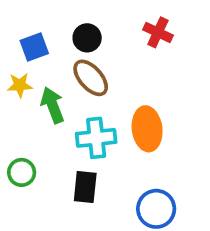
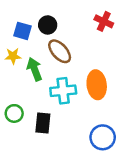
black circle: (87, 38) -> (48, 25), moved
blue square: (34, 47) -> (23, 31), turned 36
black rectangle: (85, 187) -> (43, 123), moved

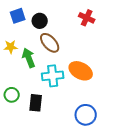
blue square: (23, 31) -> (18, 16), moved, turned -35
orange ellipse: (97, 85) -> (81, 71), turned -55

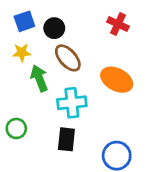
yellow star: (11, 47) -> (22, 53), moved
orange ellipse: (81, 71) -> (117, 80), moved
black rectangle: (36, 103) -> (66, 139), moved

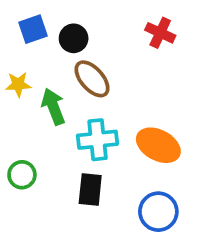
yellow star: (22, 53) -> (18, 84), moved
orange ellipse: (117, 80) -> (158, 145), moved

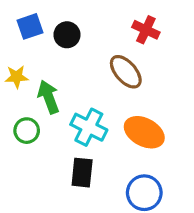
brown ellipse: (92, 79) -> (126, 72), moved
cyan cross: (98, 140) -> (89, 127), turned 33
green circle: (22, 175) -> (27, 131), moved

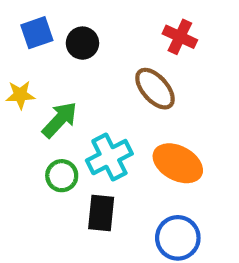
green arrow: (49, 97) -> (60, 120), turned 64
cyan cross: (89, 127) -> (109, 157), turned 36
green circle: (27, 131) -> (62, 176), moved

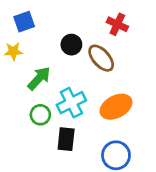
black circle: (82, 43) -> (71, 45), moved
yellow star: (20, 95) -> (13, 51), moved
orange ellipse: (178, 163) -> (116, 107), turned -56

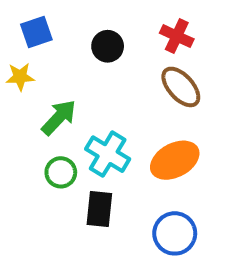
black circle: (71, 45) -> (108, 46), moved
brown ellipse: (101, 58) -> (181, 87), moved
cyan cross: (71, 103) -> (108, 154), turned -32

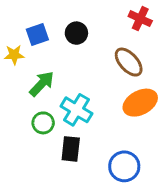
blue square: (36, 32) -> (37, 35), moved
red cross: (177, 36) -> (140, 19), moved
orange ellipse: (175, 160) -> (140, 103), moved

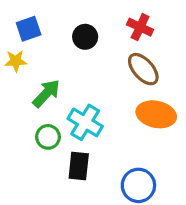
red cross: (140, 19) -> (140, 27), moved
blue square: (37, 35) -> (29, 29), moved
orange ellipse: (140, 103) -> (156, 114), turned 40

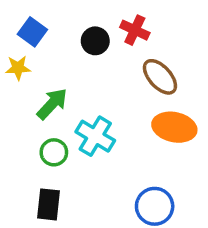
red cross: (140, 27) -> (135, 30), moved
blue square: (29, 29) -> (32, 32), turned -35
black rectangle: (79, 166) -> (48, 204), moved

